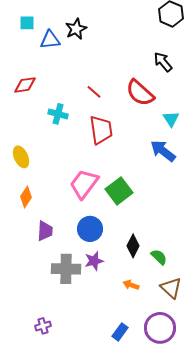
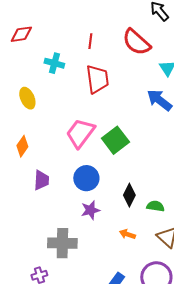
red line: (94, 92) -> (90, 41), turned 56
yellow ellipse: (21, 157) -> (27, 98), moved
green semicircle: (159, 257) -> (155, 206), turned -36
gray cross: (66, 269) -> (62, 243), moved

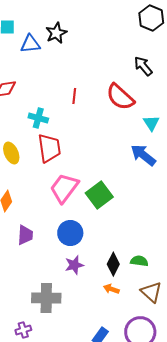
red trapezoid: (97, 79) -> (49, 148), moved
black diamond: (129, 195) -> (113, 264), moved

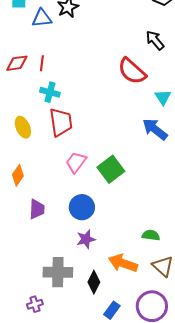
red line: (74, 96) -> (42, 63), moved
pink trapezoid: (64, 188) -> (76, 162), size x0.7
black diamond: (113, 264) -> (94, 282), moved
orange arrow: (111, 289) -> (123, 263), size x1.8

